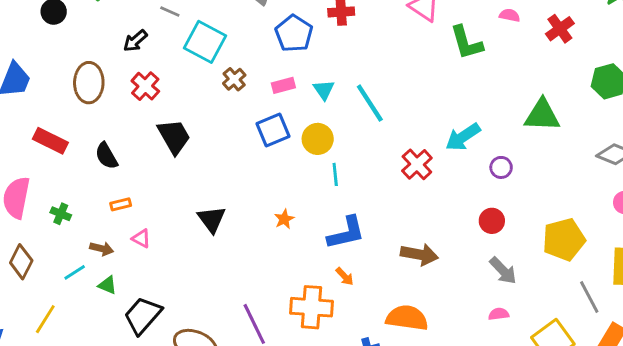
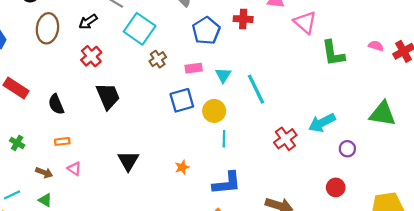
pink semicircle: (510, 15) -> (376, 46), moved
brown ellipse: (89, 83) -> (47, 28), moved
cyan line: (75, 272) -> (12, 195), moved

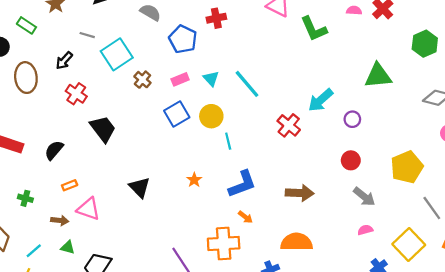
cyan square: (140, 29) -> (117, 54), turned 36
black semicircle: (56, 104) -> (54, 150), turned 78
pink triangle: (74, 169) -> (88, 209), size x1.6

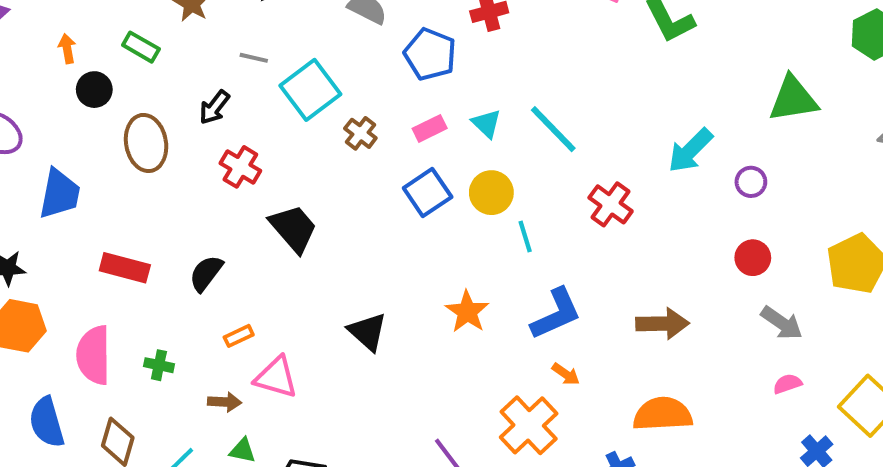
red cross: (289, 125) -> (611, 204), moved
orange star: (194, 180) -> (467, 312), size x1.5
orange cross: (224, 244) -> (529, 425), turned -36

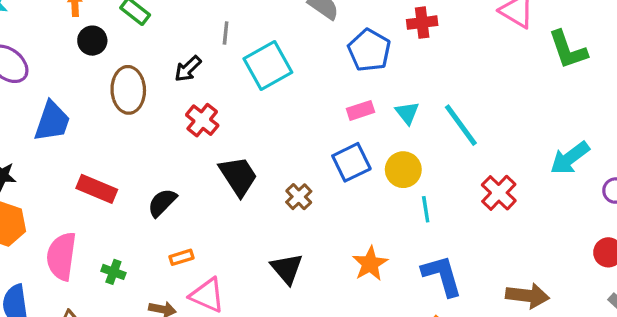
gray line: (254, 58) -> (226, 33), turned 75
brown cross: (360, 133) -> (299, 197), moved
blue L-shape: (556, 314) -> (442, 276), turned -90

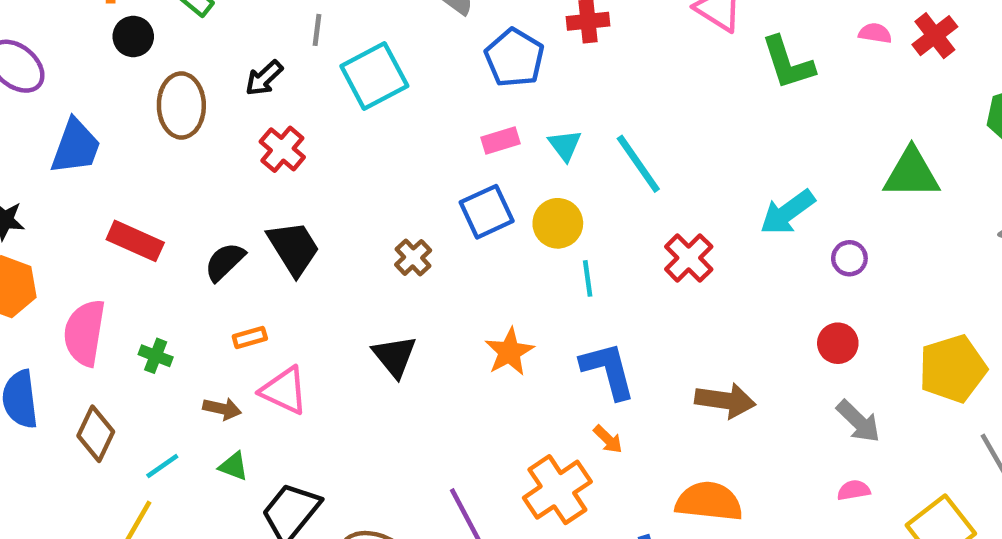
black trapezoid: (238, 176) -> (294, 248), moved

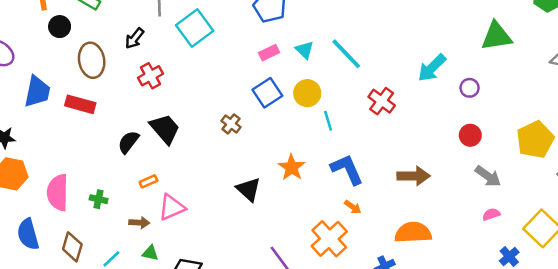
red cross: (282, 149) -> (150, 76), turned 30
red rectangle: (135, 241) -> (80, 104), moved
black triangle: (395, 356) -> (249, 189), moved
pink triangle: (284, 390) -> (172, 207), turned -40

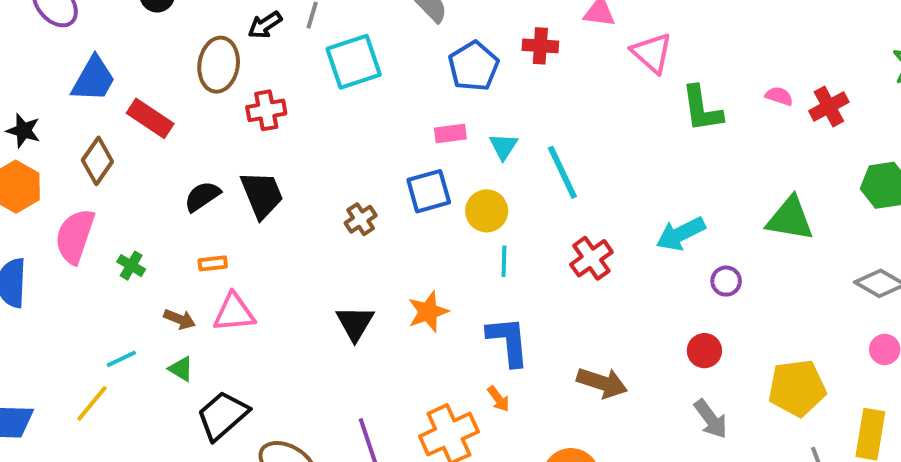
black arrow: (135, 38) -> (265, 25), moved
brown ellipse: (92, 60) -> (219, 65), moved
brown diamond: (72, 247) -> (97, 161), moved

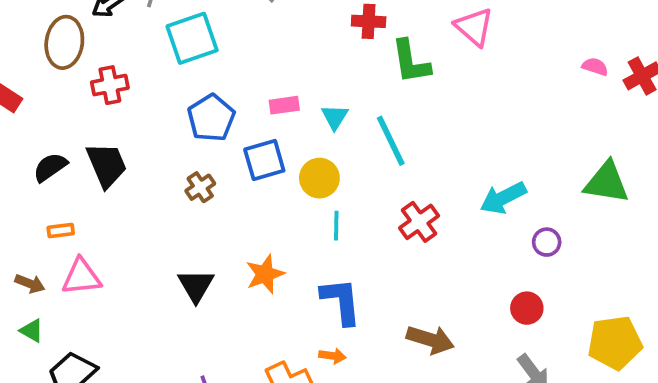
blue pentagon: (474, 66) -> (211, 118), moved
green L-shape: (702, 109) -> (411, 62), moved
orange arrow: (498, 399) -> (332, 356), turned -45

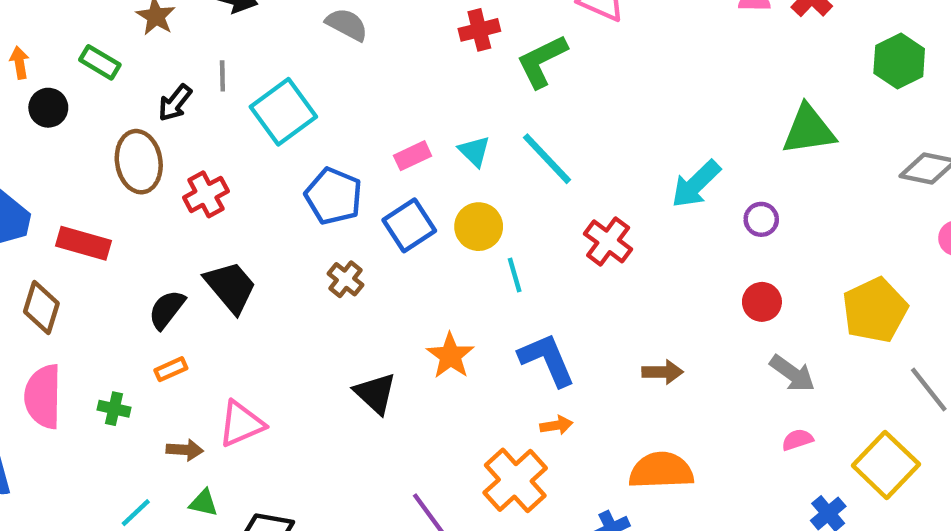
green L-shape: (411, 62) -> (542, 61), turned 90
orange rectangle: (61, 231) -> (171, 369), moved
brown arrow: (430, 340) -> (663, 372), size x0.7

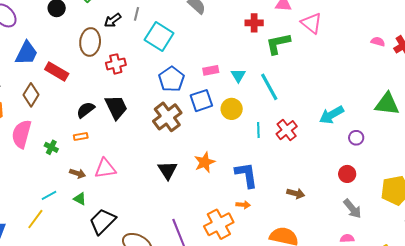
cyan square: (283, 112) -> (159, 37), turned -36
cyan line: (515, 275) -> (258, 130), moved
brown cross: (346, 279) -> (167, 117), size x1.8

